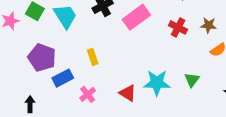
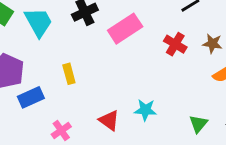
green triangle: (192, 80) -> (198, 124), moved
cyan star: (157, 83) -> (145, 110), size x0.7
pink cross: (88, 94) -> (61, 130), moved

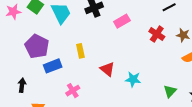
pink rectangle: (125, 29) -> (122, 21), size x0.7
red triangle: (109, 120) -> (107, 69), moved

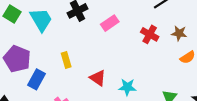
blue rectangle: (53, 66) -> (37, 79), turned -36

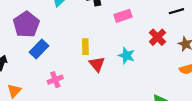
yellow rectangle: (66, 60) -> (85, 47), moved
cyan star: (127, 87) -> (126, 56), moved

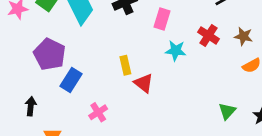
pink rectangle: (123, 16) -> (162, 19), turned -42
cyan star: (126, 56) -> (176, 51), moved

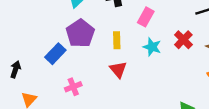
purple pentagon: (50, 54) -> (80, 33), moved
yellow rectangle: (125, 65) -> (117, 40), moved

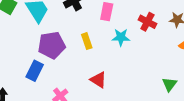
purple pentagon: (80, 33) -> (52, 45), turned -30
red triangle: (118, 70) -> (98, 80), moved

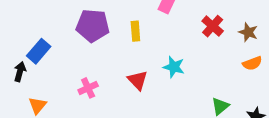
cyan star: (121, 37) -> (174, 67), moved
blue rectangle: (35, 71) -> (39, 51), moved

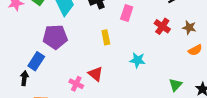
purple pentagon: (93, 26) -> (55, 37), moved
red triangle: (138, 80) -> (96, 74), moved
pink cross: (88, 88) -> (76, 84), turned -32

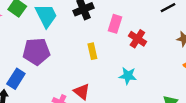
red cross: (162, 26) -> (137, 39), moved

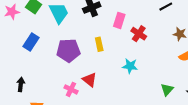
purple pentagon: (36, 52) -> (68, 50), moved
blue rectangle: (16, 79) -> (31, 42), moved

